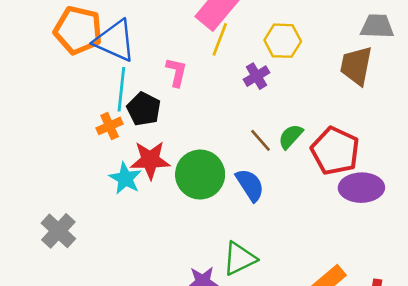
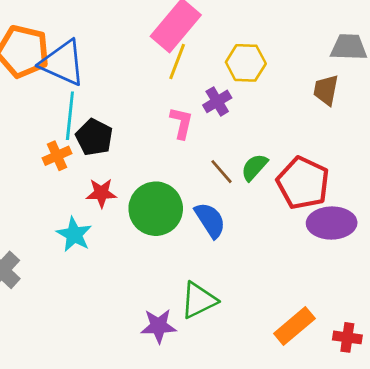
brown trapezoid: (356, 66) -> (326, 90), size x0.7
pink L-shape: (176, 72) -> (181, 123), moved
red star: (150, 160) -> (101, 193), size x0.7
cyan star: (125, 178) -> (74, 234), moved

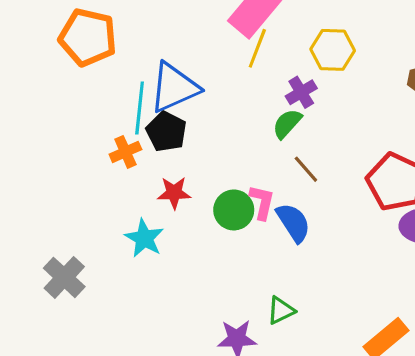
blue triangle: (63, 63) -> (174, 88), moved, turned -48
pink L-shape: (181, 123) -> (262, 202), moved
green semicircle: (254, 167) -> (287, 124), moved
green circle: (156, 209) -> (234, 210), size x0.7
green triangle: (199, 300) -> (281, 310), size x0.7

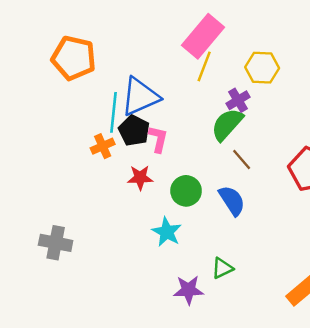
green semicircle: (287, 124) -> (227, 124), size x1.4
pink L-shape: (262, 202) -> (158, 139), moved
cyan star: (144, 238) -> (167, 232), moved
gray cross: (64, 277) -> (56, 243), turned -32

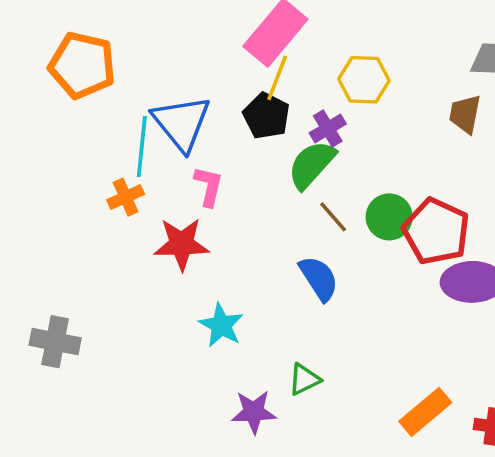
blue triangle: (140, 97) -> (182, 123), turned -45
black pentagon: (134, 130) -> (266, 116), moved
red star: (140, 178) -> (182, 244), size x1.4
green circle: (186, 191) -> (389, 217), moved

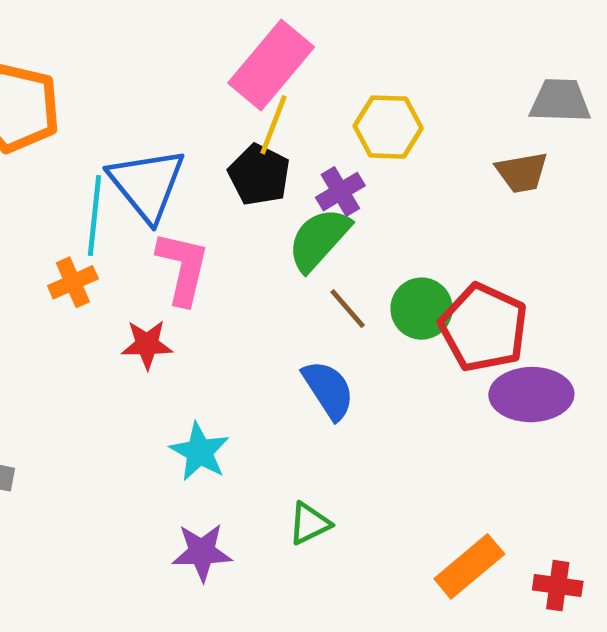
brown trapezoid: (465, 114) -> (522, 172), turned -111
pink L-shape: (209, 186) -> (183, 268), size x1.4
red star: (182, 244) -> (147, 344), size x0.7
purple star: (254, 412) -> (202, 552), moved

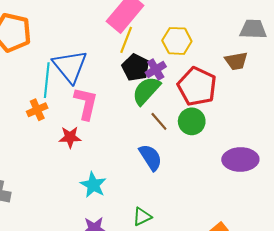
black pentagon: (259, 175) -> (136, 67), moved
red pentagon: (484, 328) -> (197, 86), moved

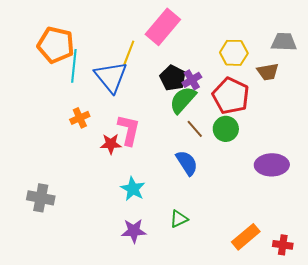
yellow line: (126, 40) -> (129, 53), moved
yellow hexagon: (177, 41) -> (234, 53), moved
cyan line: (47, 80) -> (74, 66), moved
pink L-shape: (86, 103) -> (129, 130), moved

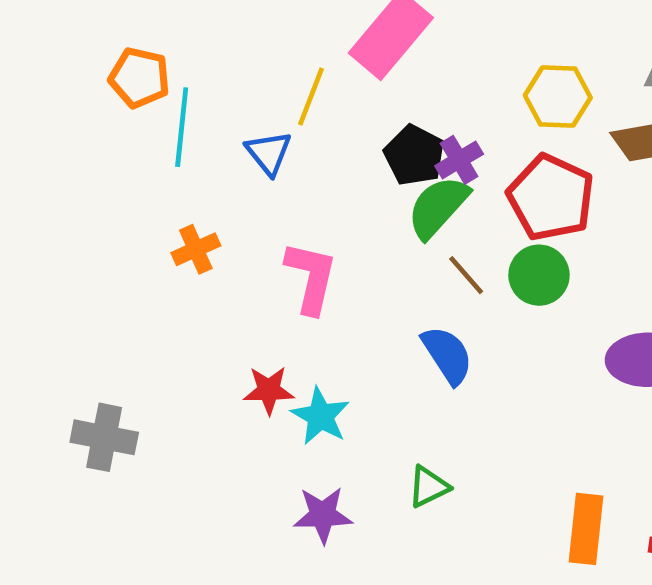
orange pentagon: (56, 45) -> (139, 78), size x0.7
blue triangle: (111, 77) -> (269, 153), size x0.6
red star: (111, 144) -> (269, 390), moved
orange rectangle: (246, 237) -> (586, 529), turned -44

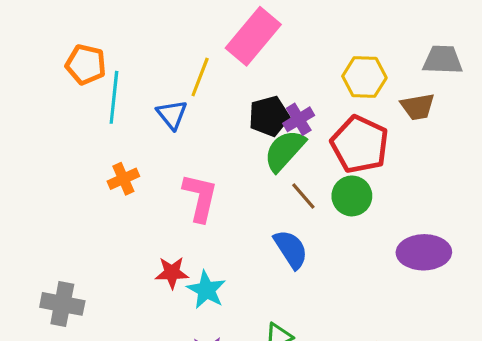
black pentagon: (414, 155) -> (269, 116), turned 30

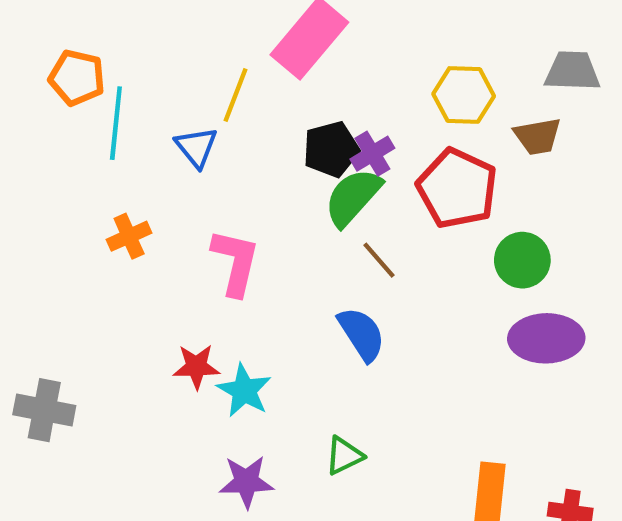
green circle: (352, 196) -> (522, 260), moved

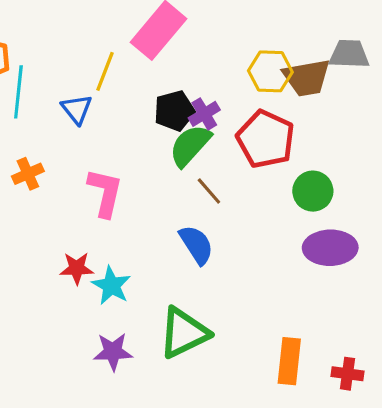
brown trapezoid: (538, 136) -> (307, 78), moved, size x1.4
green triangle: (344, 456) -> (184, 333), size x1.8

